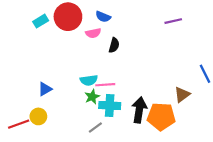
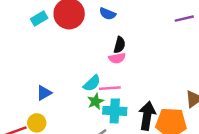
pink semicircle: (93, 33) -> (117, 58), moved
cyan semicircle: (89, 80) -> (92, 83), turned -35

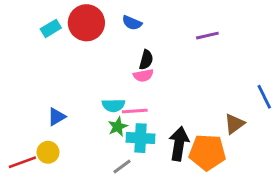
purple line: (184, 19) -> (207, 36), moved
cyan semicircle: (92, 83) -> (113, 105), turned 42

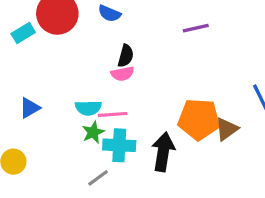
cyan rectangle: (51, 28) -> (23, 33), moved
blue triangle: (57, 117) -> (30, 108), moved
orange pentagon: (207, 152) -> (199, 119), moved

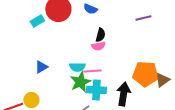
green star: (93, 132) -> (80, 82), size x1.5

